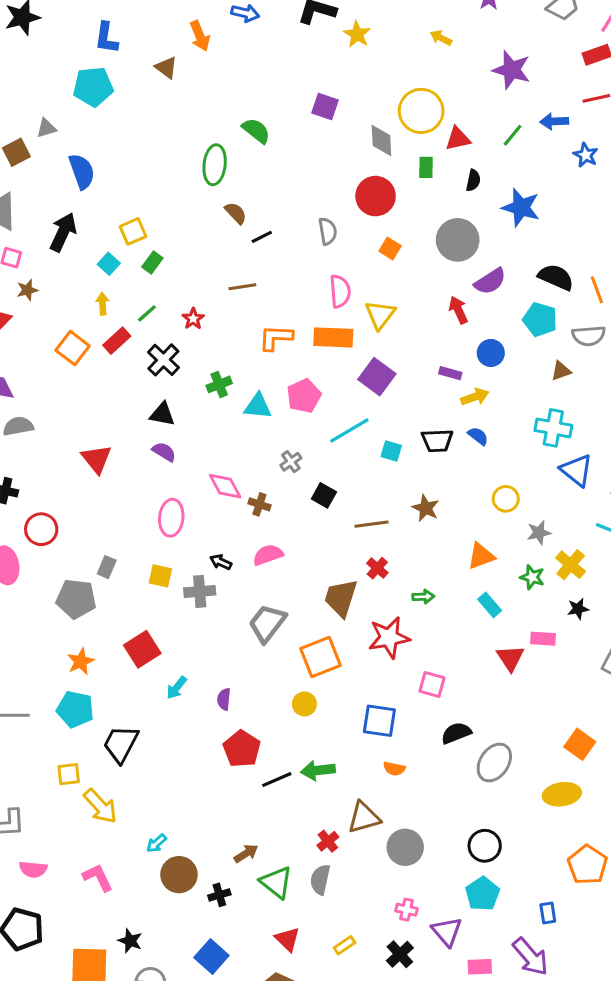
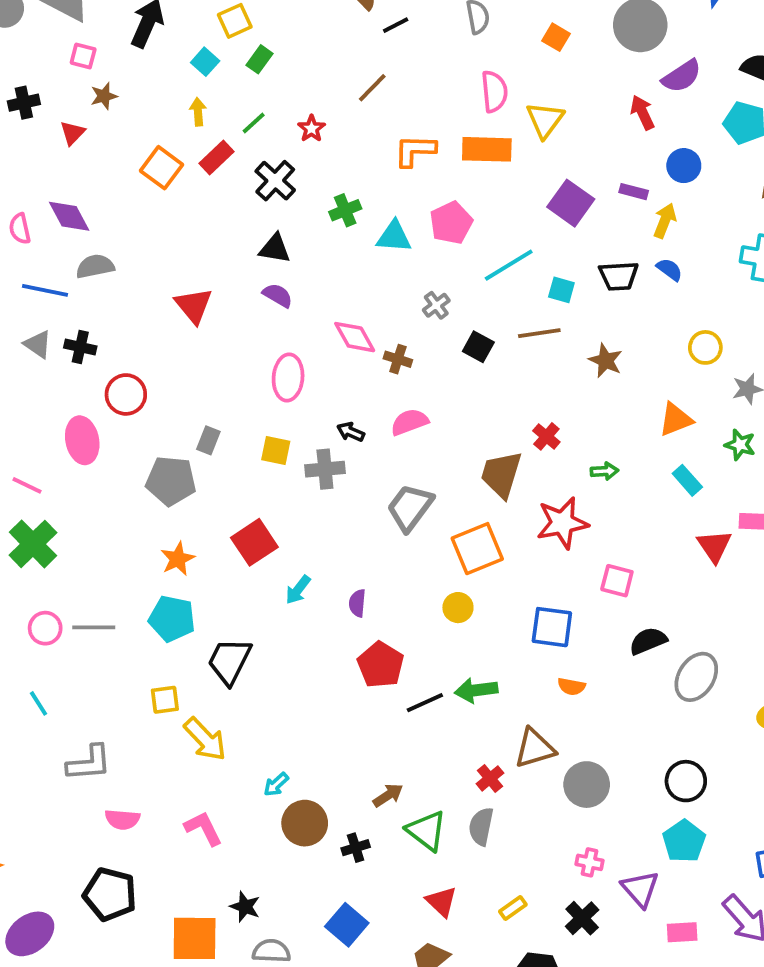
brown line: (242, 287) -> (372, 88), turned -36
purple square: (377, 377) -> (571, 203), moved
yellow arrow: (475, 397) -> (665, 221), turned -48
brown line: (371, 524) -> (539, 333), moved

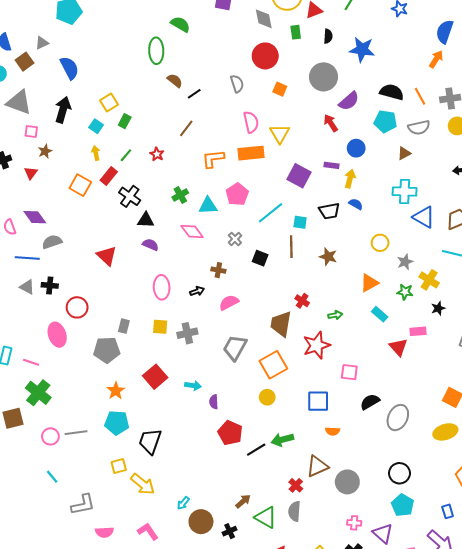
black cross: (275, 181) -> (130, 196), moved
brown line: (539, 333) -> (291, 247), turned -75
pink diamond: (355, 337) -> (192, 232), moved
black arrow: (351, 432) -> (197, 291), moved, turned 144
cyan arrow: (298, 590) -> (193, 386), moved, turned -112

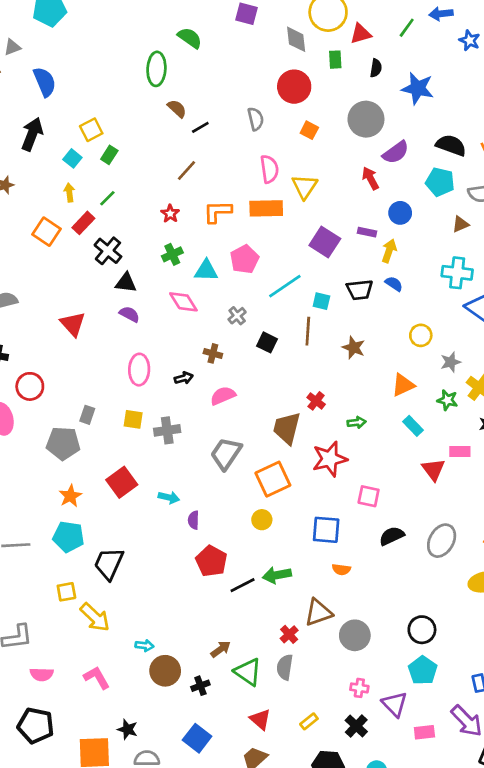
red star: (157, 154) -> (170, 214), moved
gray ellipse: (398, 418) -> (442, 541), moved
cyan arrow: (183, 503) -> (144, 646), turned -128

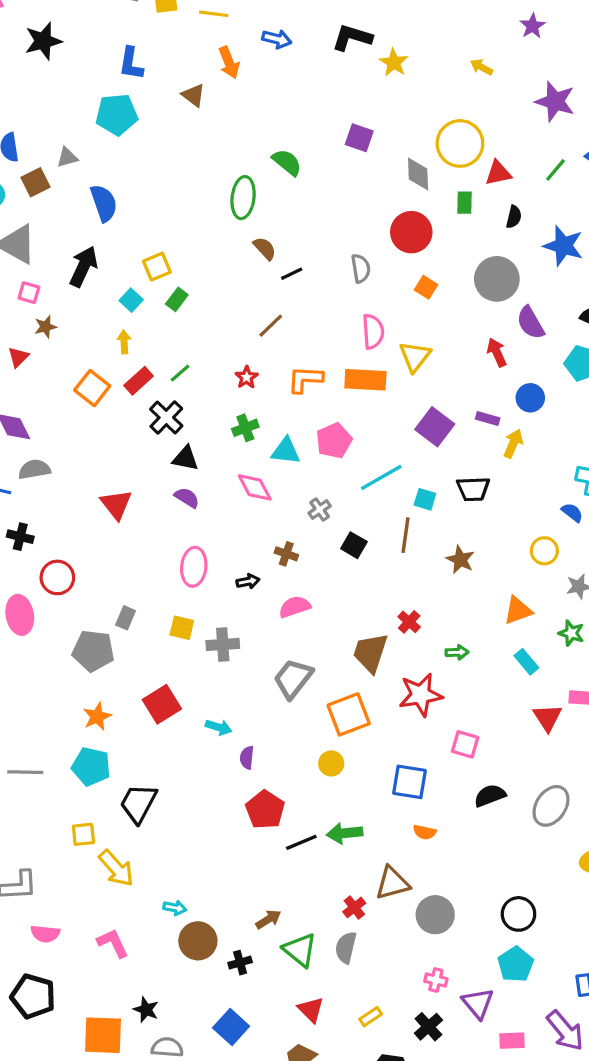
purple semicircle: (396, 152) -> (530, 323), turned 92
green line: (107, 198) -> (180, 373), moved
blue semicircle: (394, 284) -> (572, 512), moved

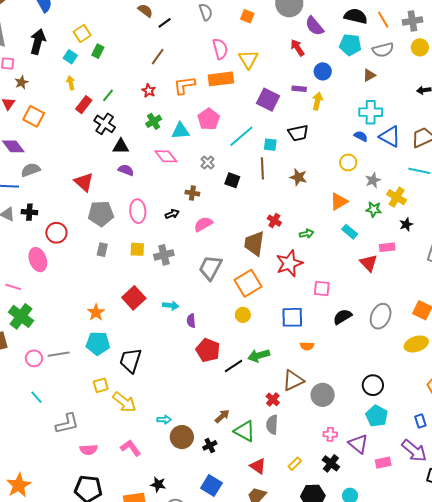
orange square: (92, 388) -> (34, 116), moved
gray pentagon: (93, 651) -> (101, 214), moved

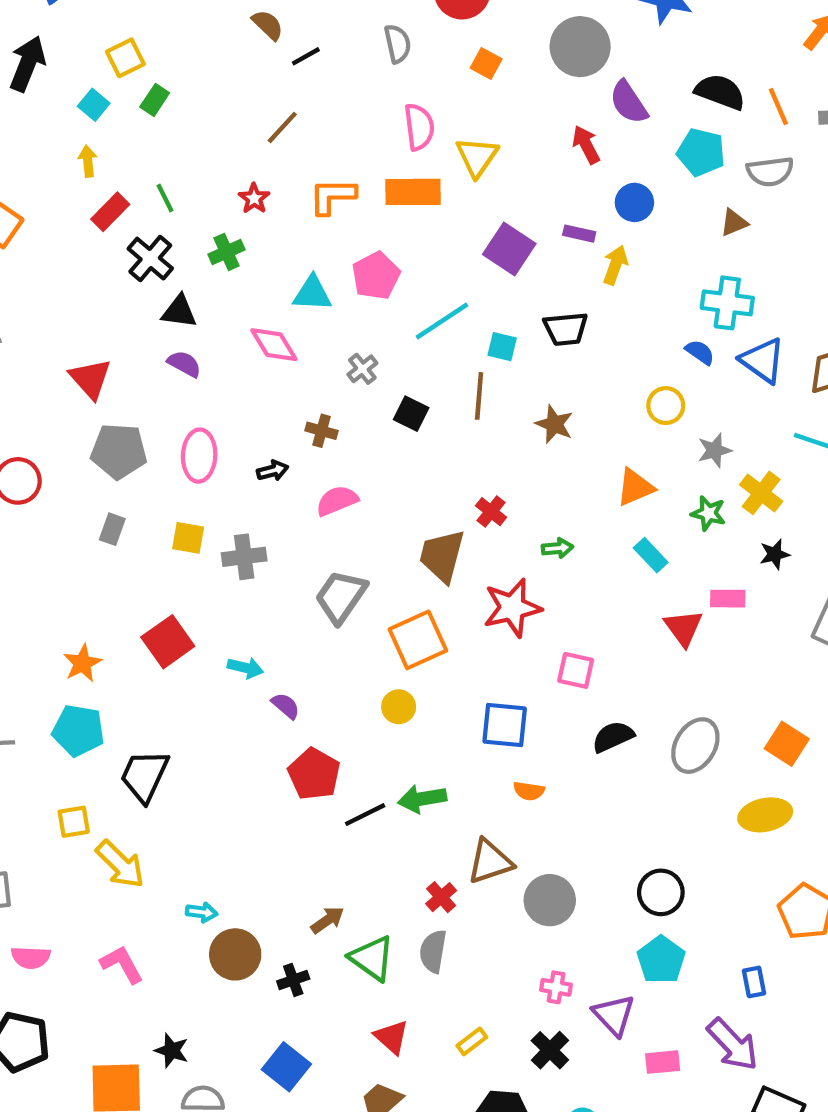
green line: (108, 95) -> (165, 198), turned -72
green cross: (154, 121) -> (227, 252), moved
purple semicircle: (191, 321) -> (286, 706), turned 128

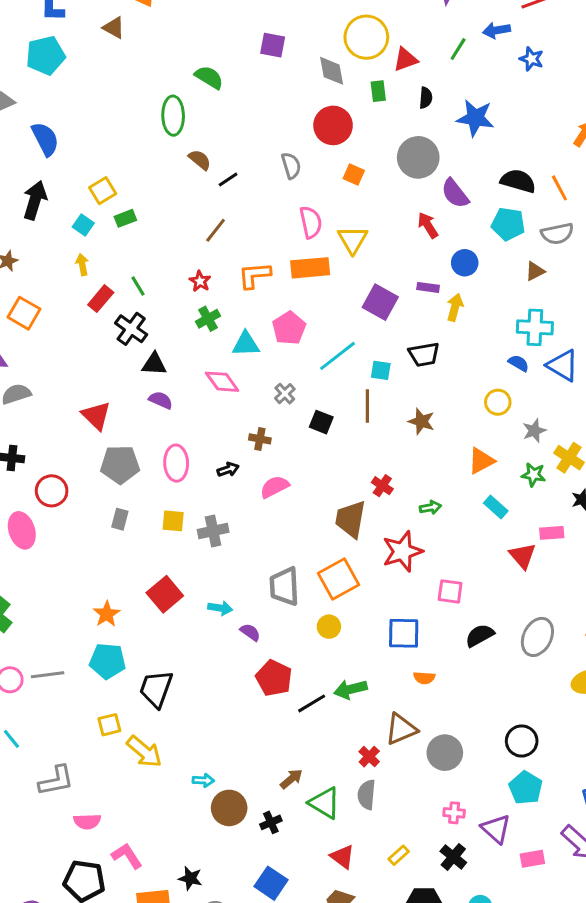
green rectangle: (155, 100) -> (125, 218), turned 40
green cross: (227, 252) -> (208, 319), moved
gray trapezoid: (341, 596) -> (284, 586), moved, turned -33
pink L-shape: (122, 964) -> (127, 856), moved

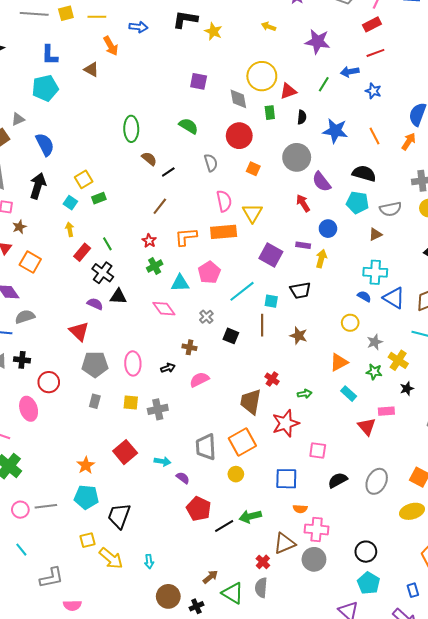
green semicircle: (209, 77) -> (188, 126), moved
orange line: (559, 188) -> (375, 136), moved
purple semicircle: (161, 400) -> (95, 304), moved
cyan arrow: (203, 780) -> (149, 562), moved, turned 80
pink cross: (454, 813) -> (317, 529), moved, size x1.6

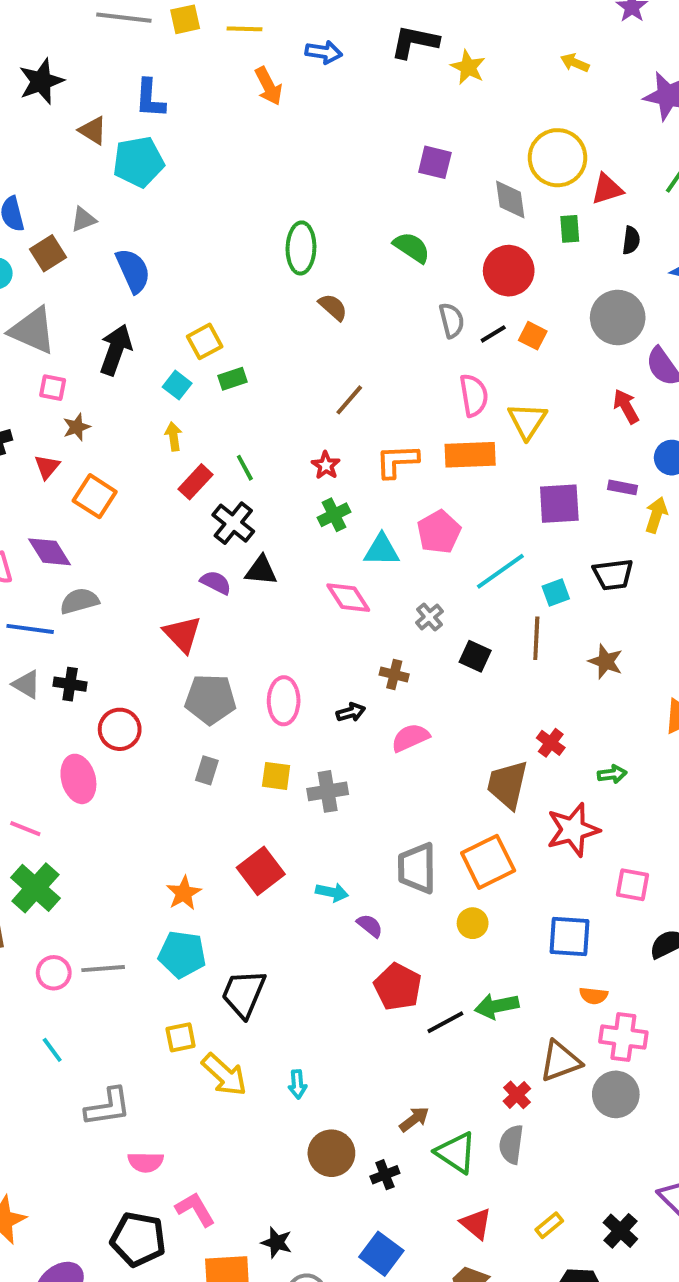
brown triangle: (91, 69) -> (93, 130), moved
black line: (168, 172) -> (493, 334), moved
purple square: (271, 255) -> (559, 504), turned -35
cyan square: (271, 301) -> (556, 593), turned -32

